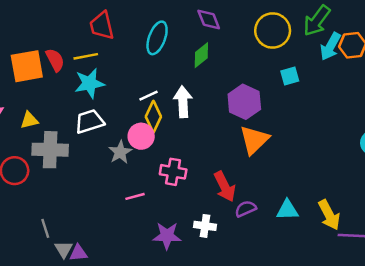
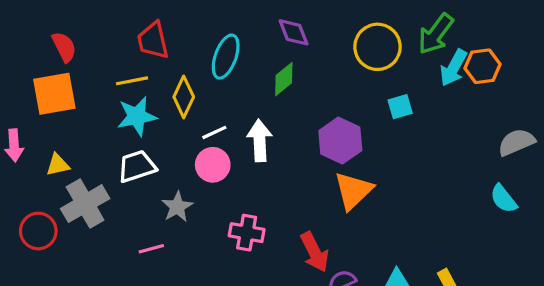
red semicircle: (55, 60) -> (64, 47), moved
yellow diamond: (153, 117) -> (184, 97), moved
pink circle: (141, 136) -> (213, 165), moved
gray cross: (50, 150) -> (85, 204), turned -32
pink line: (135, 196) -> (151, 249), moved

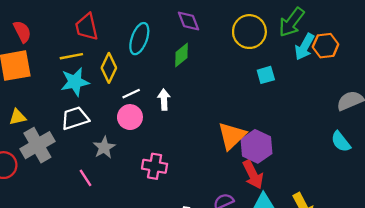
white arrow: (260, 141) -> (164, 99), size x0.7
purple hexagon: (340, 141) -> (256, 146), moved
pink line: (151, 249) -> (85, 178), turned 72
red arrow: (315, 252) -> (253, 174), moved

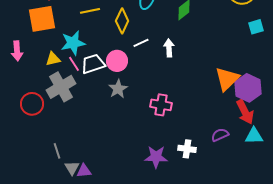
cyan star: (75, 82) -> (73, 43), moved
yellow triangle: (18, 117) -> (53, 59), moved
pink circle: (130, 117) -> (117, 61), moved
pink line: (85, 178) -> (74, 64), moved

